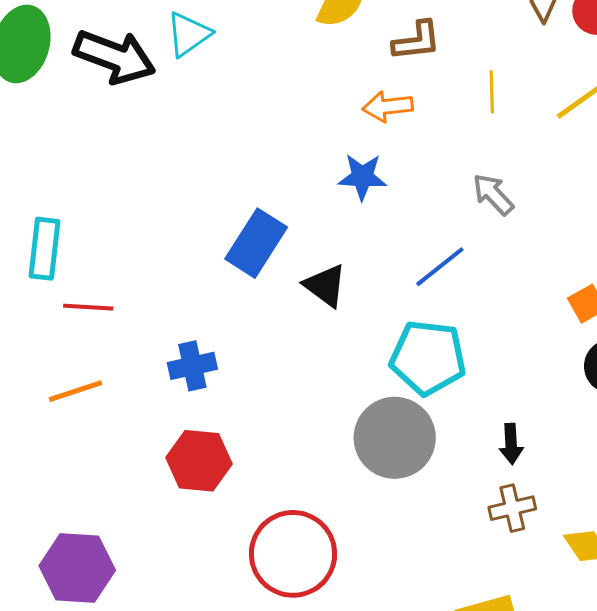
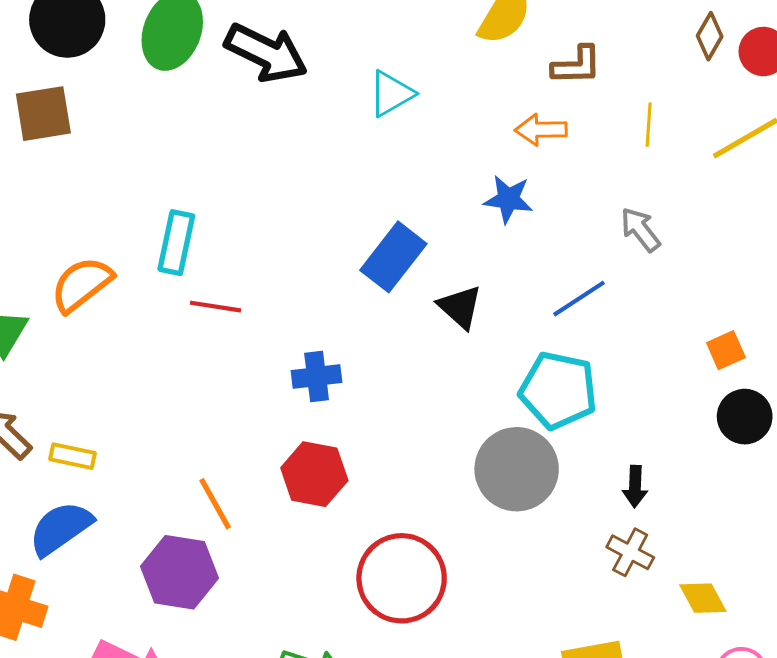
cyan triangle: (188, 34) -> (391, 94), moved
orange line: (76, 391) -> (215, 504), moved, turned 74
brown cross: (512, 508) -> (630, 552), turned 36

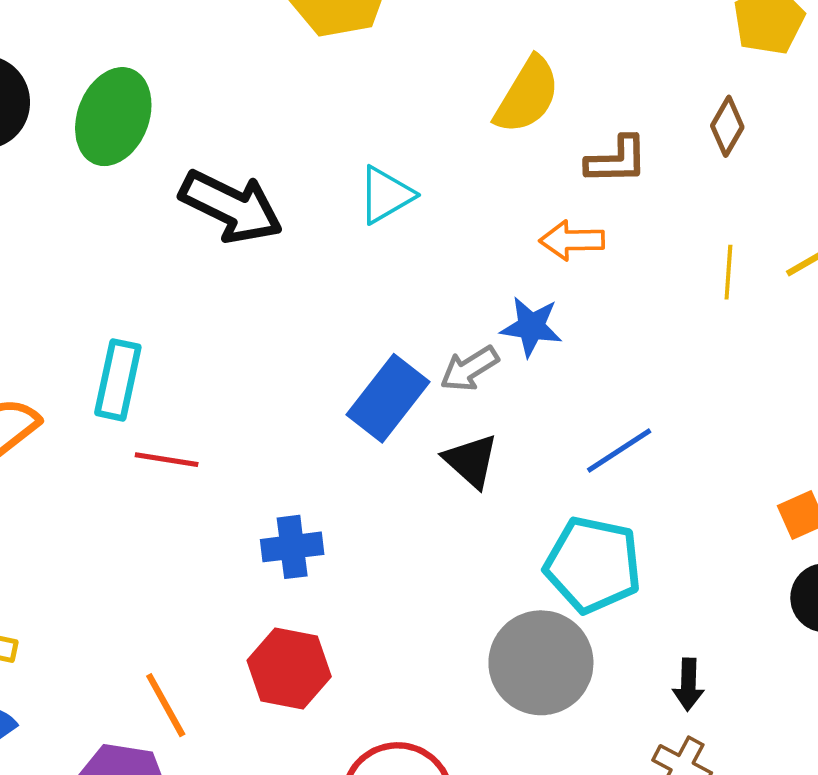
brown diamond: (710, 36) -> (727, 126), moved
black arrow: (266, 53) -> (231, 207), moved
yellow line: (649, 125) -> (728, 272), moved
gray arrow: (640, 230) -> (469, 369), moved, turned -84

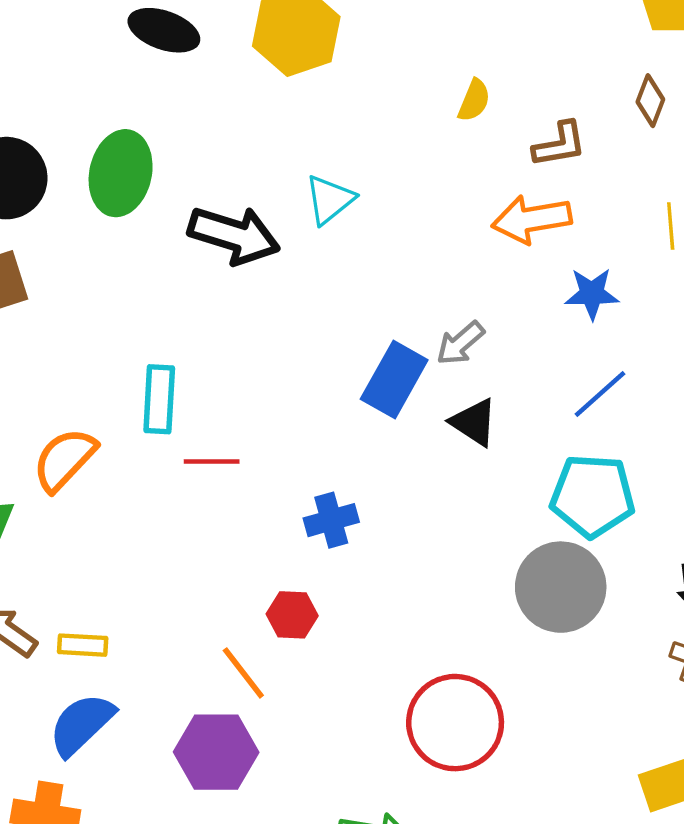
yellow semicircle: (527, 95) -> (474, 100), size x0.6
cyan triangle: (386, 195) -> (330, 200), moved
orange arrow: (572, 240) -> (532, 219), size x1.4
blue star: (531, 327) -> (592, 294), moved
red hexagon: (289, 668) -> (292, 615), moved, size x0.7

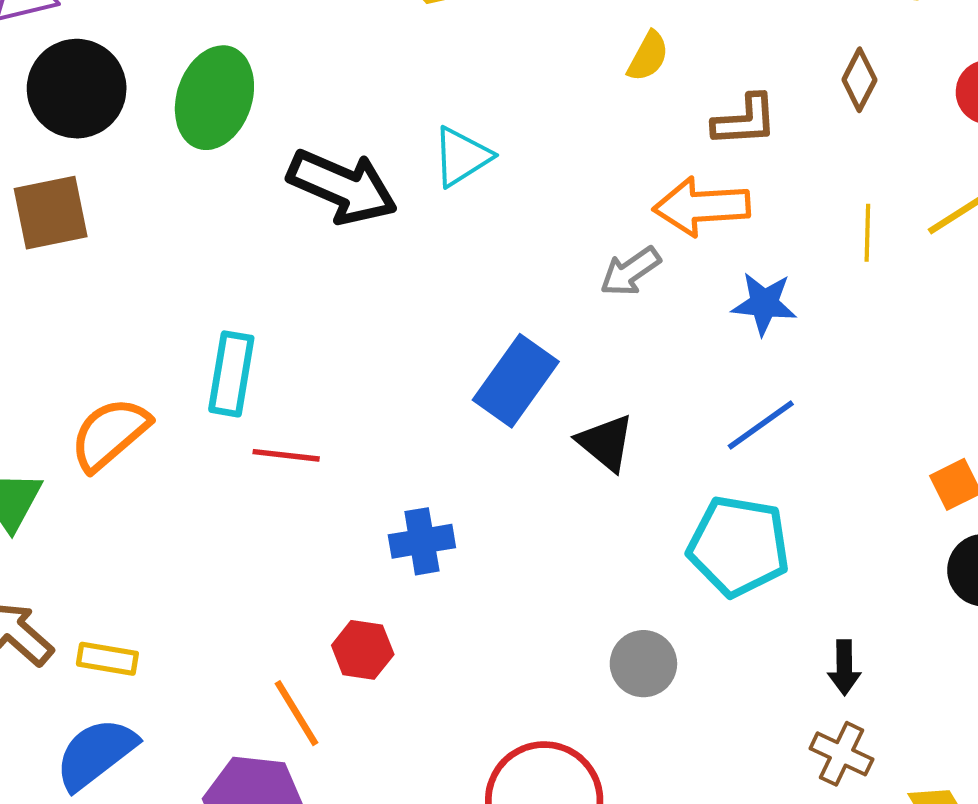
gray arrow: (460, 343) -> (630, 271), moved
gray circle: (561, 587) -> (643, 664), moved, size x0.6

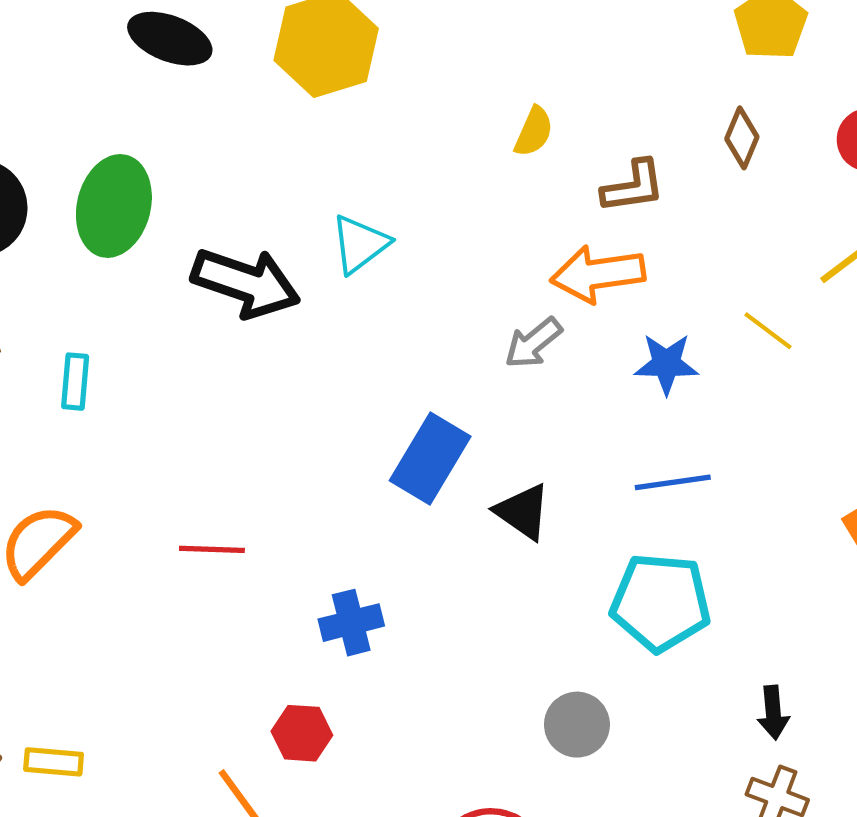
yellow line: (867, 233) -> (768, 331), moved, turned -50
cyan rectangle: (231, 374) -> (75, 382), moved, size x0.7
blue line: (761, 425) -> (673, 482), turned 32

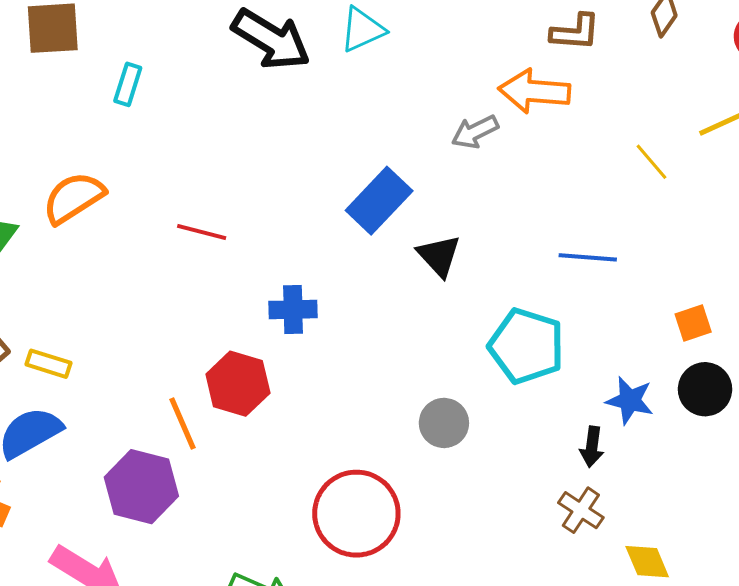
blue star: (666, 364) -> (630, 400), moved
blue line: (673, 482) -> (588, 257), moved
red hexagon: (302, 733) -> (238, 384), size x1.4

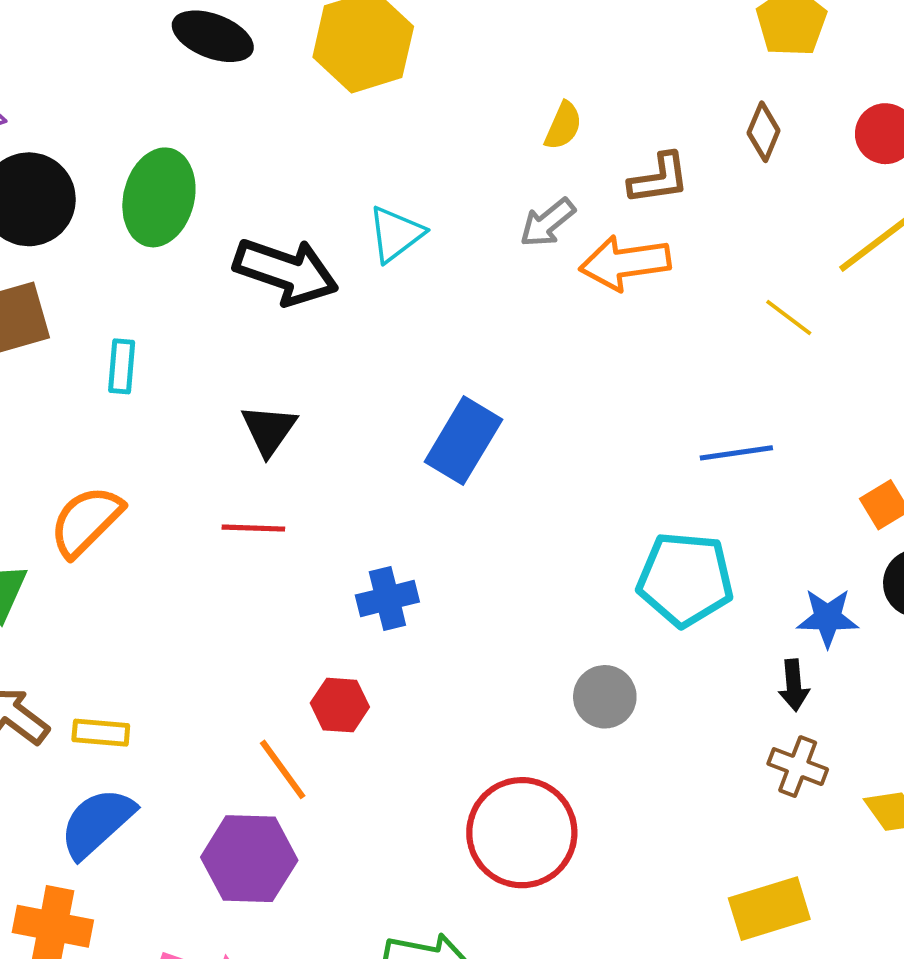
gray arrow: (475, 132) -> (548, 223), moved
black triangle: (439, 256) -> (269, 430), moved, turned 30
red hexagon: (238, 384) -> (340, 705), size x0.7

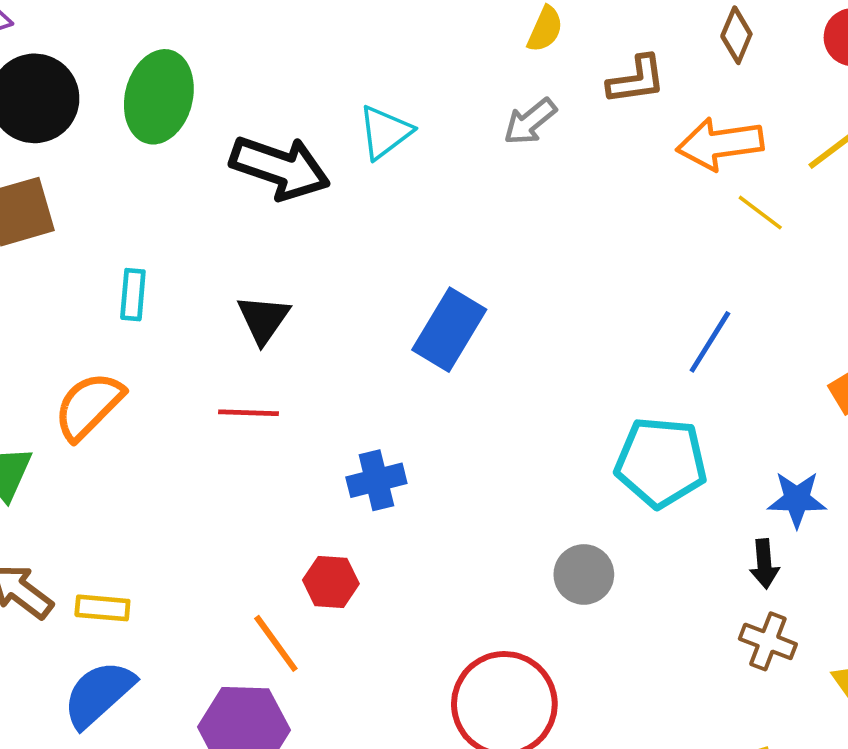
orange arrow: (625, 263) -> (720, 144), moved
cyan rectangle: (122, 366) -> (133, 295), moved
blue line: (736, 453) -> (710, 342), turned -50

